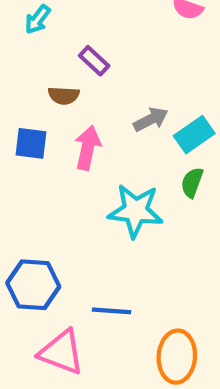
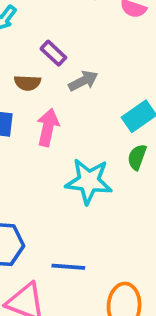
gray arrow: (151, 119) -> (83, 81), moved

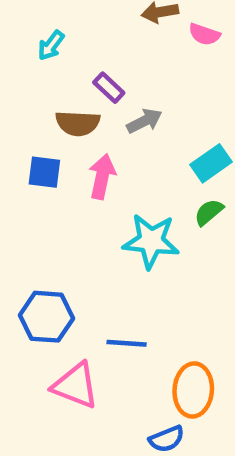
brown semicircle: (27, 83) -> (78, 123), size x1.4
green semicircle: (137, 157) -> (209, 212), turned 30

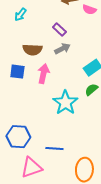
purple rectangle: (109, 88) -> (59, 30), moved
cyan star: (151, 241) -> (65, 103), turned 30
pink triangle: (75, 386) -> (31, 168), turned -40

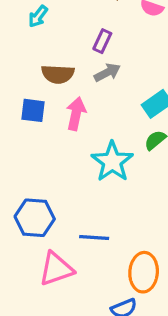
purple rectangle: (59, 30) -> (102, 41), turned 72

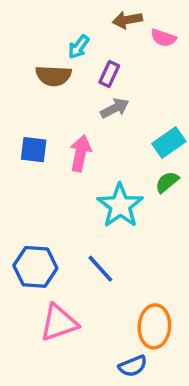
cyan arrow: (38, 16) -> (79, 47), moved
brown semicircle: (58, 74) -> (53, 76), moved
blue line: (94, 238) -> (100, 269), moved, turned 44

